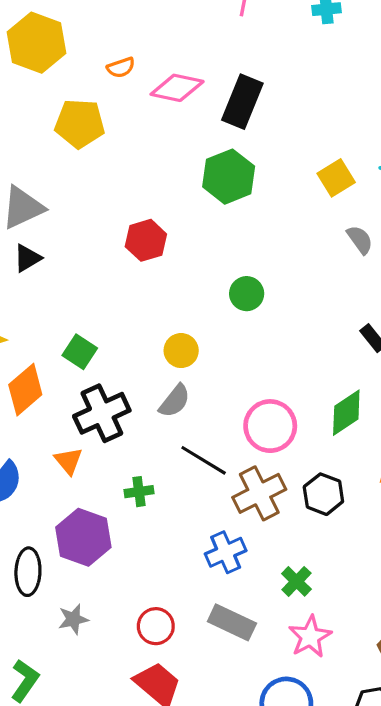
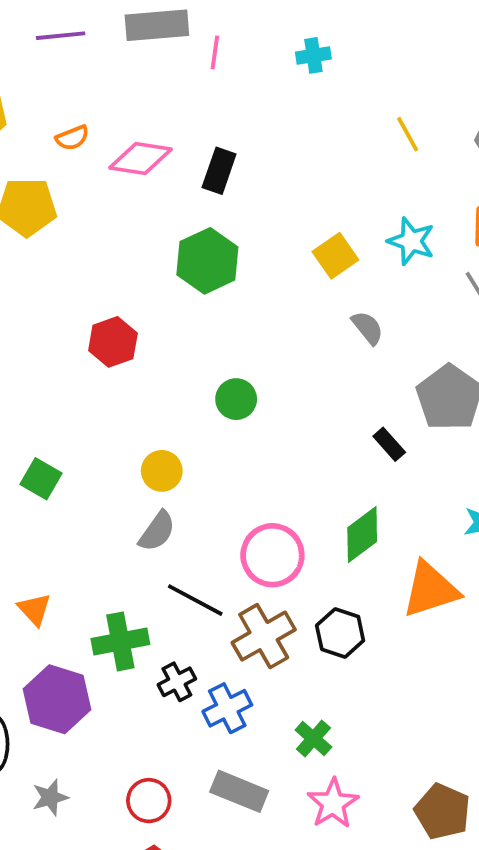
black rectangle: (242, 102) -> (219, 171), size x0.7
black cross: (102, 413) -> (177, 682), moved, size x0.6
green cross: (139, 492) -> (120, 641), size x1.6

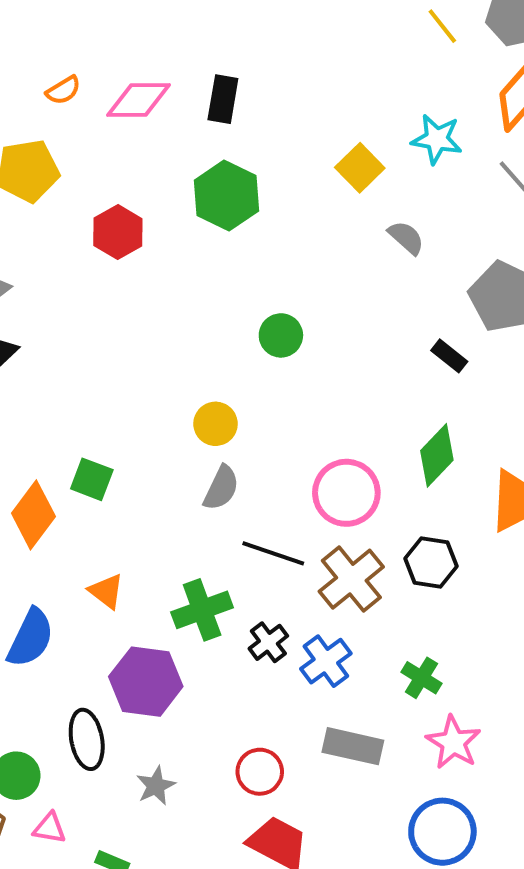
yellow line: (408, 134) -> (442, 26), moved
red hexagon: (113, 342) -> (118, 232), moved
green square: (41, 479) -> (92, 479), moved

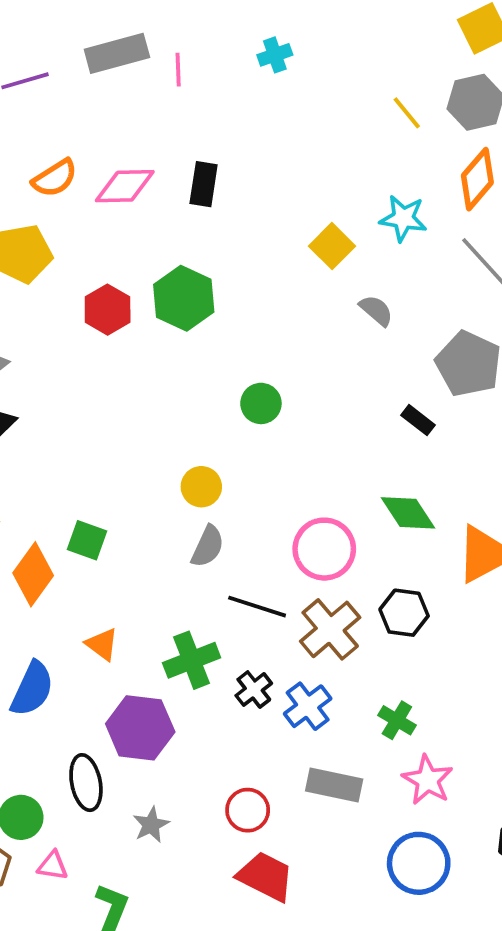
orange semicircle: (63, 90) -> (55, 178), size x1.4
green hexagon: (227, 196) -> (184, 298), moved
green diamond: (437, 455) -> (408, 513), turned -76

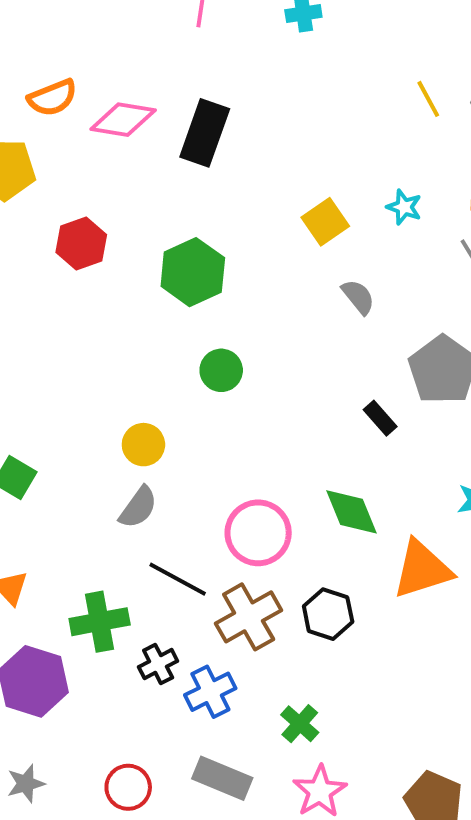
black rectangle: (204, 184) -> (205, 133), size x1.4
cyan star: (403, 218) -> (404, 207), size x0.7
green hexagon: (184, 298) -> (193, 272), moved

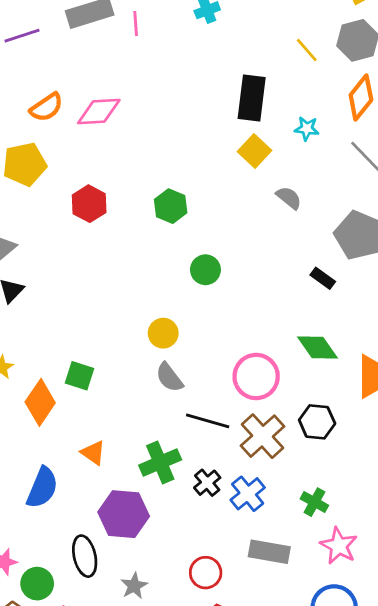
black rectangle: (205, 133) -> (252, 98), moved
green hexagon: (193, 272) -> (171, 206), size x0.7
gray semicircle: (138, 507) -> (169, 377), turned 120

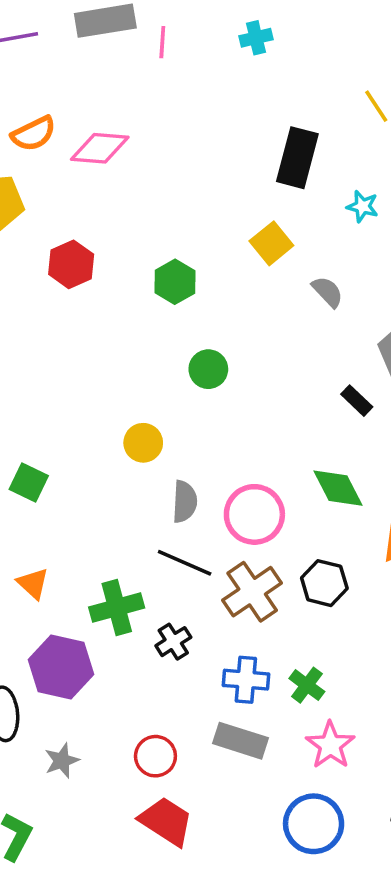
yellow square: (254, 151) -> (271, 243), moved
gray semicircle: (169, 377) -> (185, 502), moved, turned -148
blue cross: (248, 494) -> (246, 680), moved, turned 36

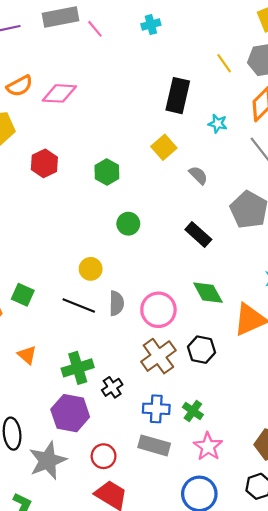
pink line: (162, 42) -> (95, 29), turned -42
black rectangle: (357, 401) -> (198, 234), moved, size x1.4
black line: (185, 563) -> (79, 305), moved
purple hexagon: (61, 667) -> (70, 413), moved
gray star: (62, 761) -> (48, 460), size x1.8

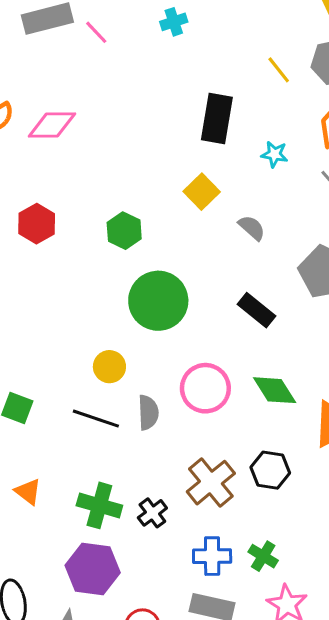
green circle: (128, 224) -> (158, 301), size x1.8
pink circle: (158, 310) -> (205, 388), moved
green cross: (78, 368) -> (99, 505), turned 36
black cross: (112, 387) -> (152, 513), moved

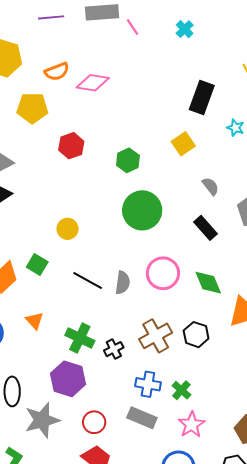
cyan cross: (174, 22) -> (185, 29), turned -36
gray semicircle: (252, 228) -> (210, 186), moved
yellow circle: (109, 367) -> (68, 229), moved

